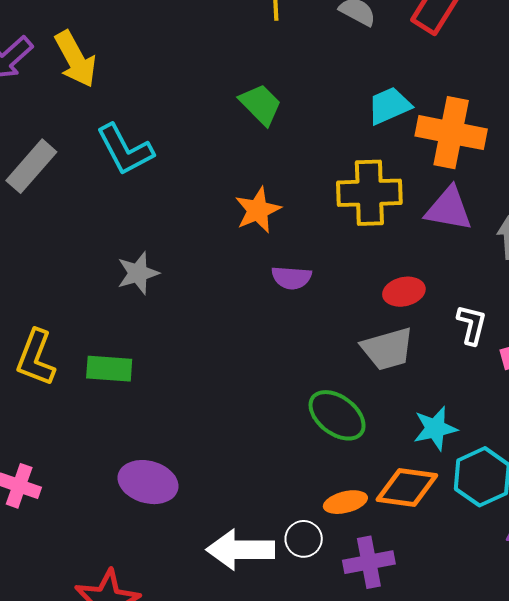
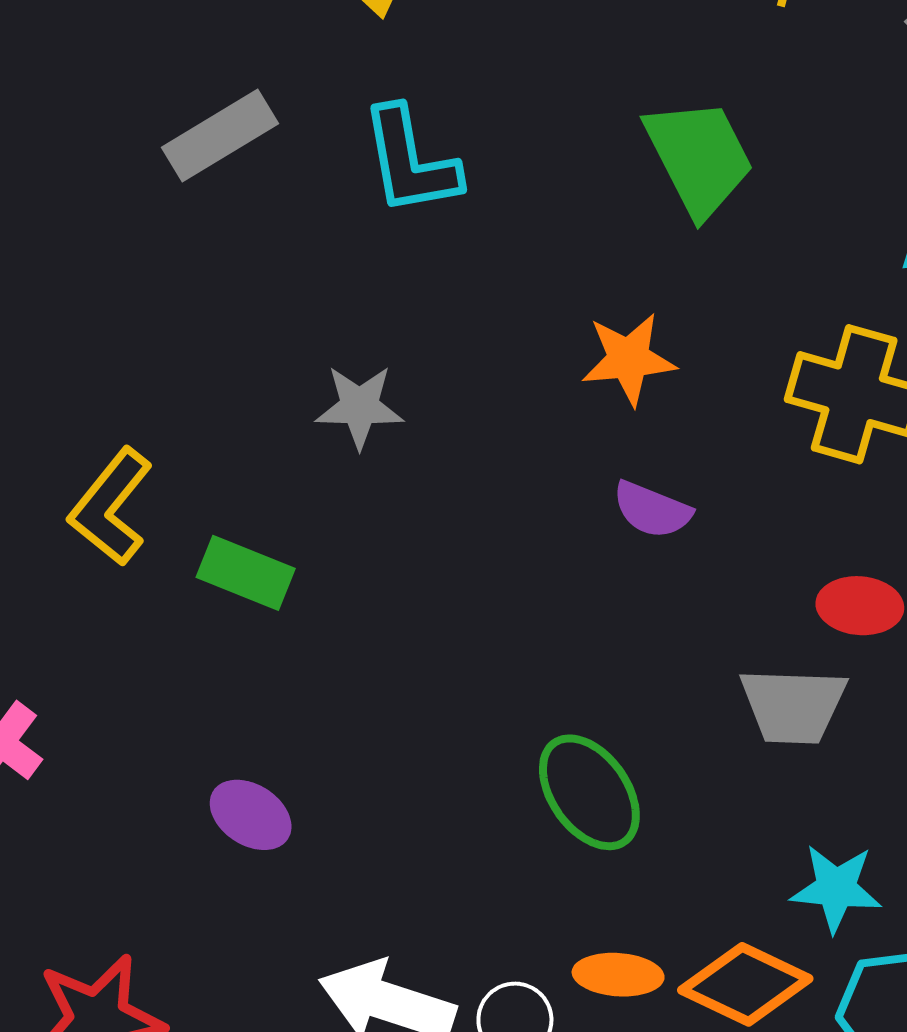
green trapezoid: (261, 104) -> (699, 157), size x1.4
green ellipse: (337, 415) -> (589, 792), moved
purple ellipse: (148, 482) -> (251, 815), size x0.7

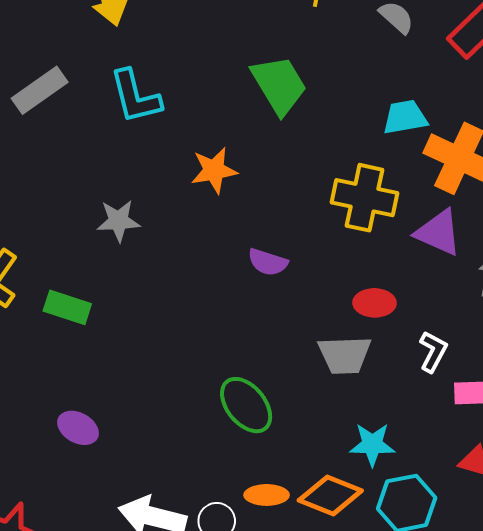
orange star: (629, 359) -> (214, 170), moved

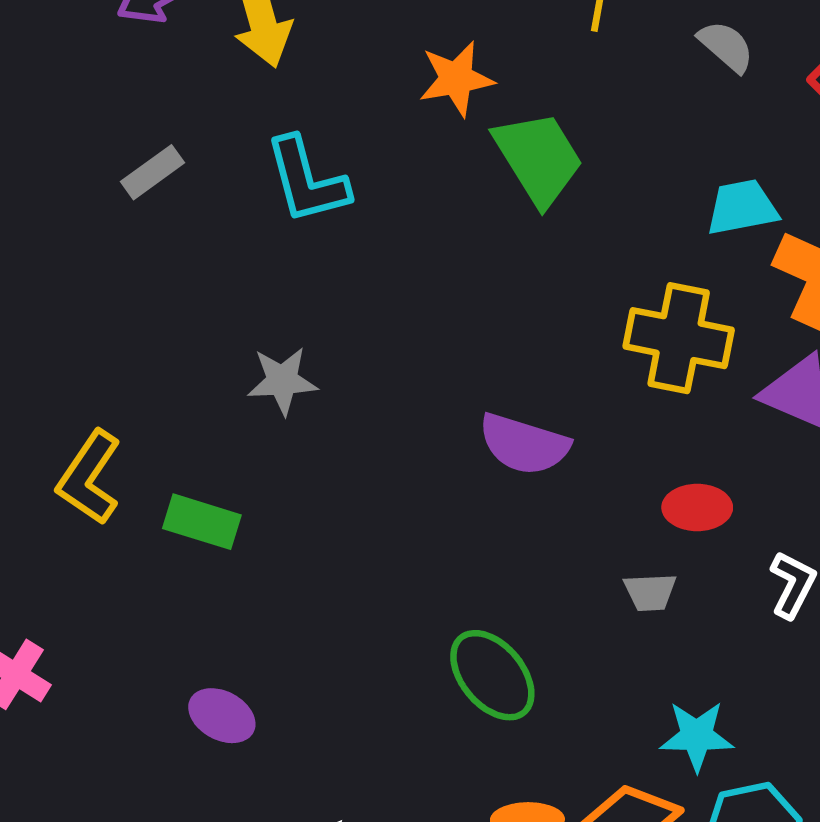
gray rectangle: (40, 90) -> (152, 172), size x0.7
orange star: (214, 170) -> (456, 79), moved
purple semicircle: (268, 262) -> (524, 444), size x1.4
gray trapezoid: (345, 355) -> (650, 592), size x0.6

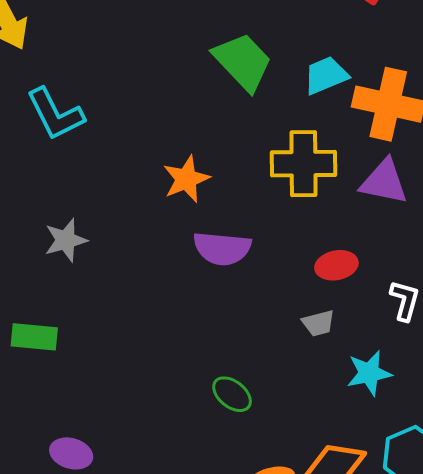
orange star: (456, 79) -> (186, 179), moved
green trapezoid: (538, 158) -> (243, 62), moved
green ellipse: (492, 675) -> (232, 394), size x0.7
cyan star: (697, 736) -> (369, 373), moved

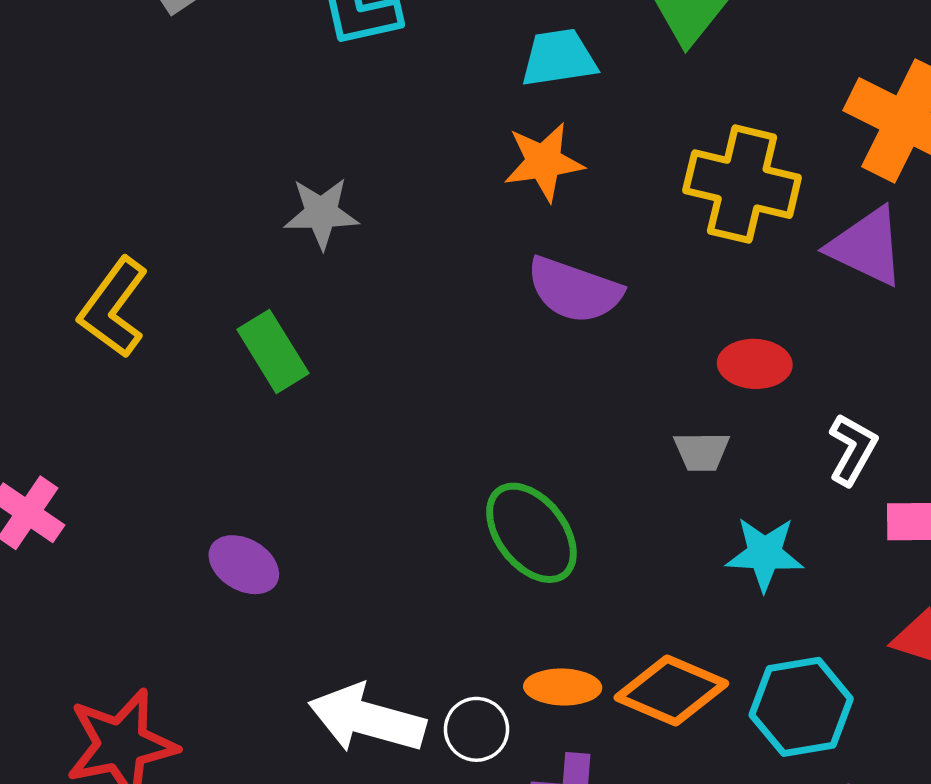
cyan trapezoid: (326, 75) -> (559, 58), moved
green rectangle: (34, 337) -> (273, 351), moved, turned 39
green ellipse: (232, 394) -> (531, 533), size x1.5

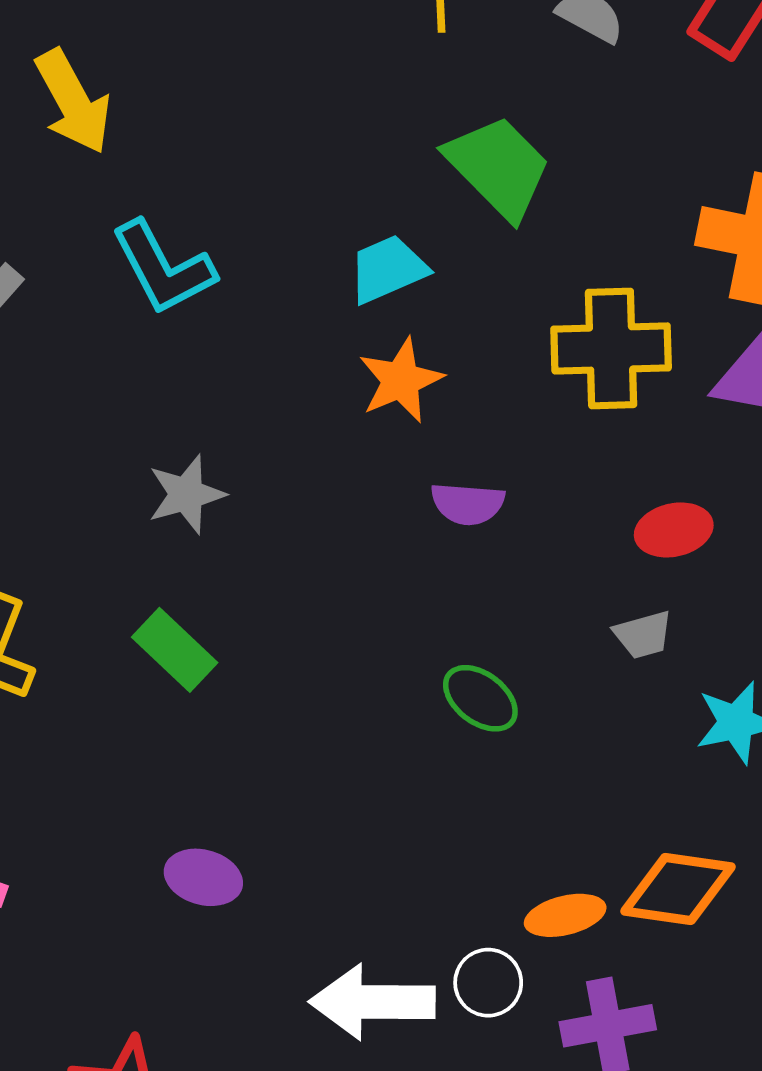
purple semicircle: (574, 290) -> (468, 504), size x0.7
green ellipse: (531, 533) -> (480, 698), moved, size x0.7

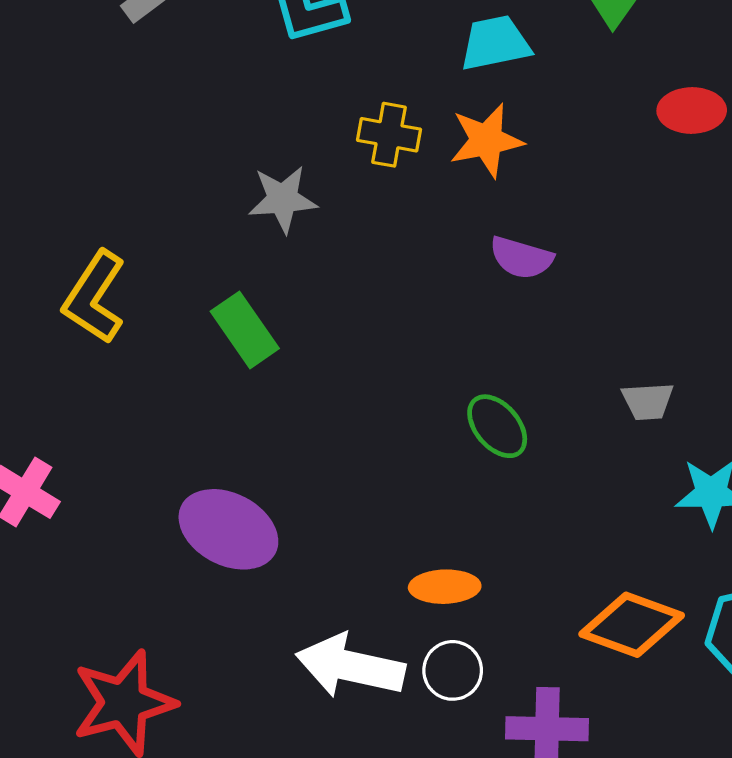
yellow cross: (611, 348) -> (389, 135), moved, size x0.6
red ellipse: (674, 530) -> (692, 111), moved
purple ellipse: (203, 877) -> (228, 529), size x1.5
orange ellipse: (565, 915) -> (445, 587), moved

